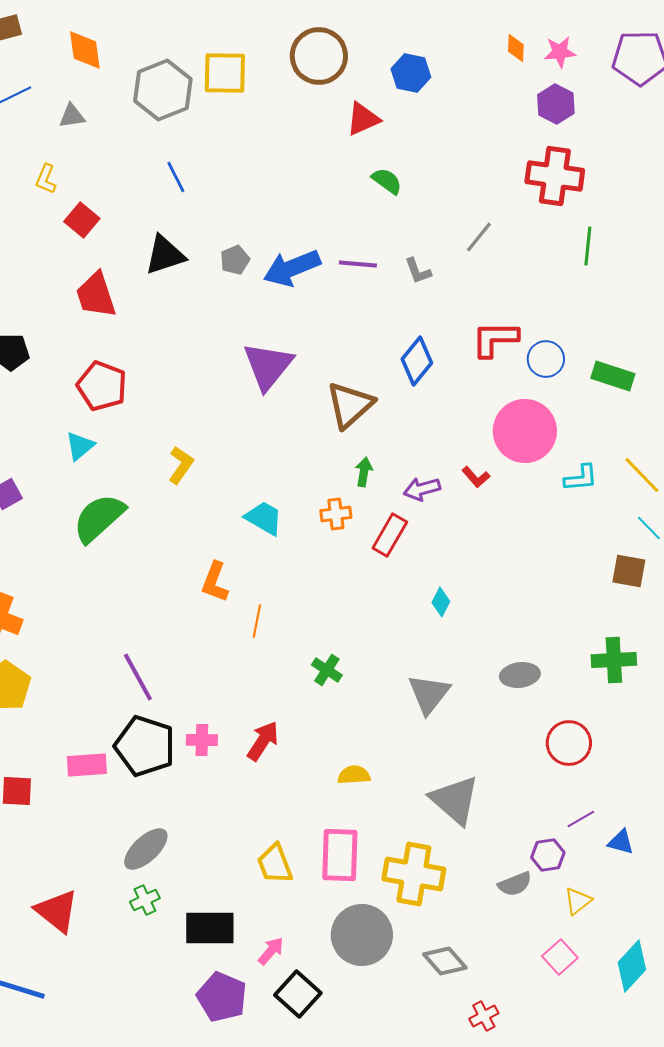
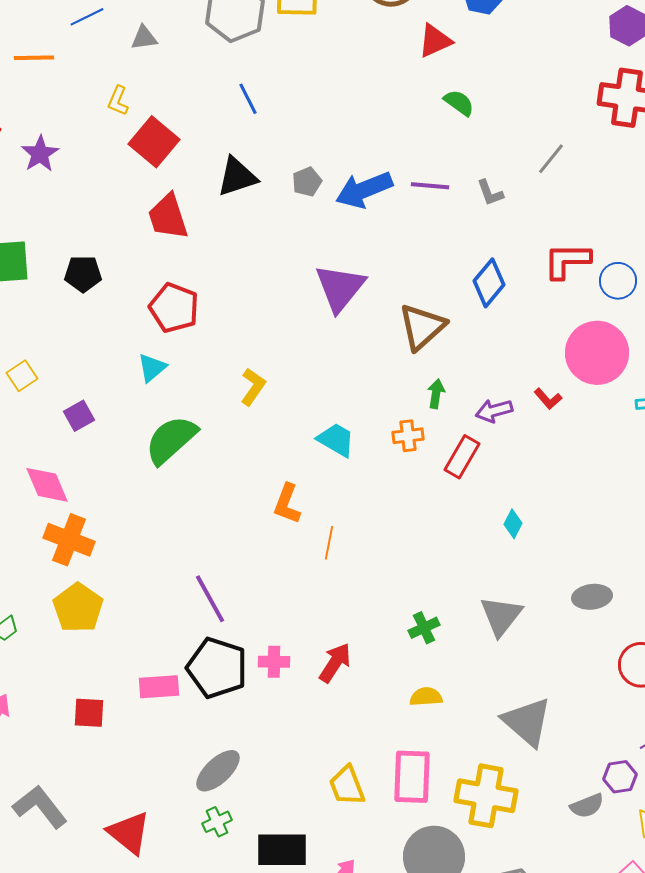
red square: (82, 220) -> (154, 142), size x1.4
green cross: (327, 670) -> (424, 628), moved, turned 32

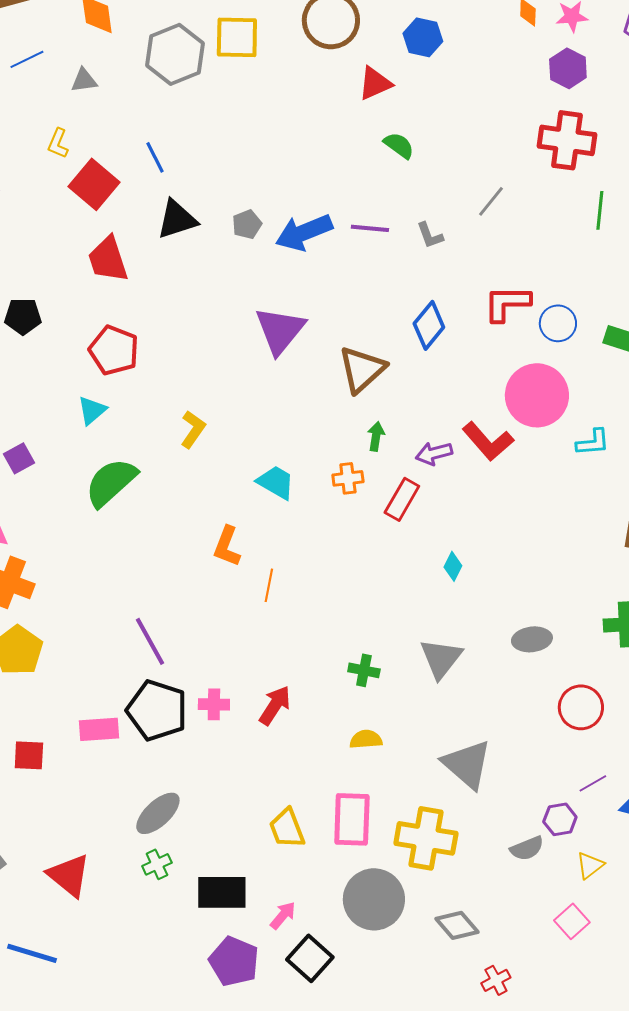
blue line: (248, 99) -> (155, 157), moved
red L-shape: (548, 399) -> (488, 441), size x1.8
green cross: (424, 628) -> (364, 670), turned 36

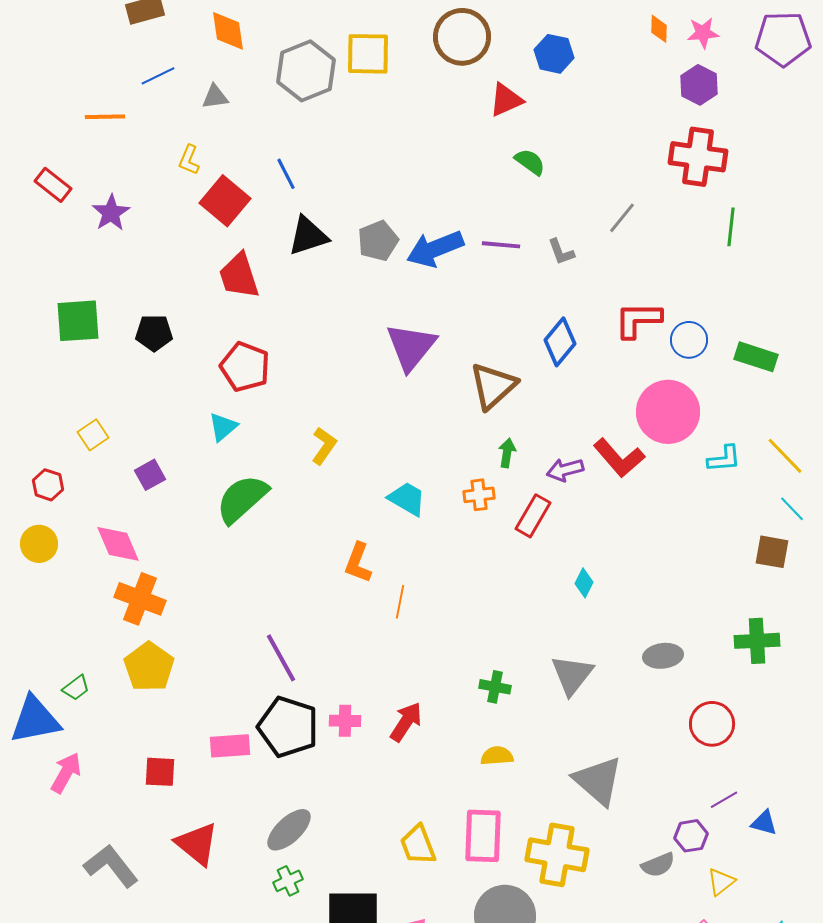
gray pentagon: (247, 224) -> (378, 241), size x1.4
red triangle: (69, 875) -> (197, 844), moved

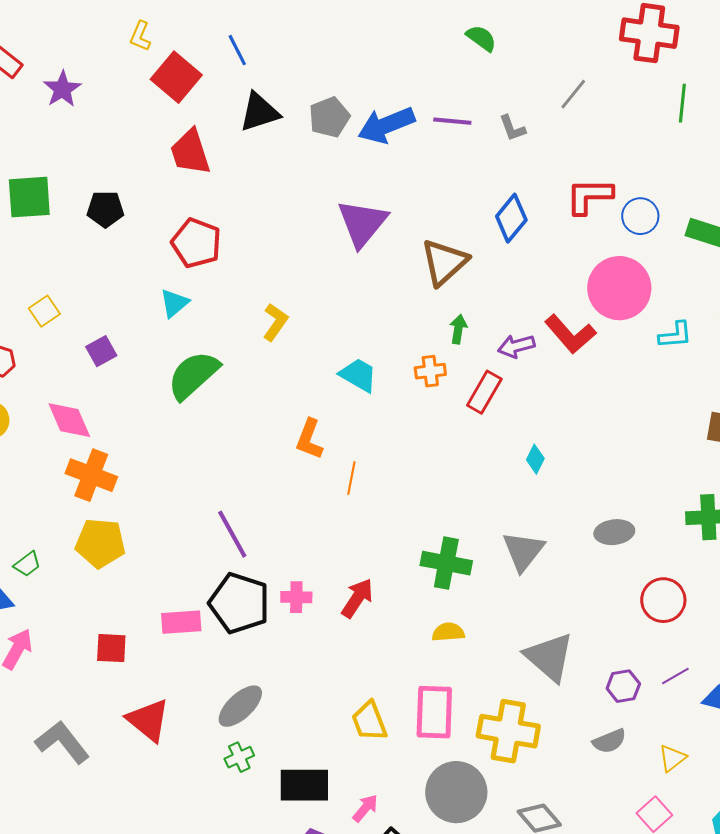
yellow pentagon: (149, 667) -> (100, 543), turned -30
green cross: (495, 687) -> (446, 563), size x1.6
purple hexagon: (691, 836) -> (623, 686), moved

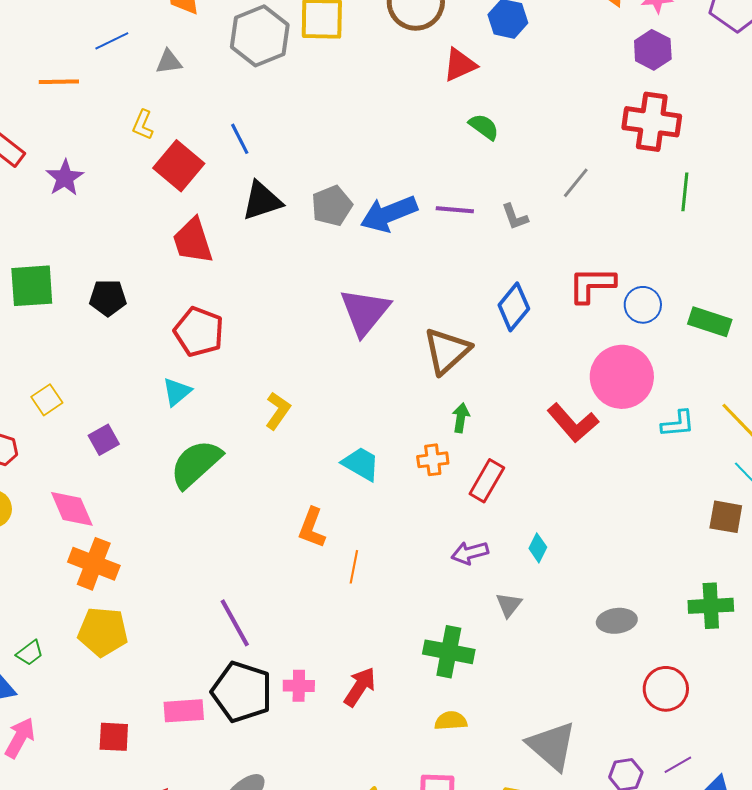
purple arrow: (516, 346) -> (470, 553), moved
gray triangle: (523, 551) -> (509, 605), moved, size x0.6

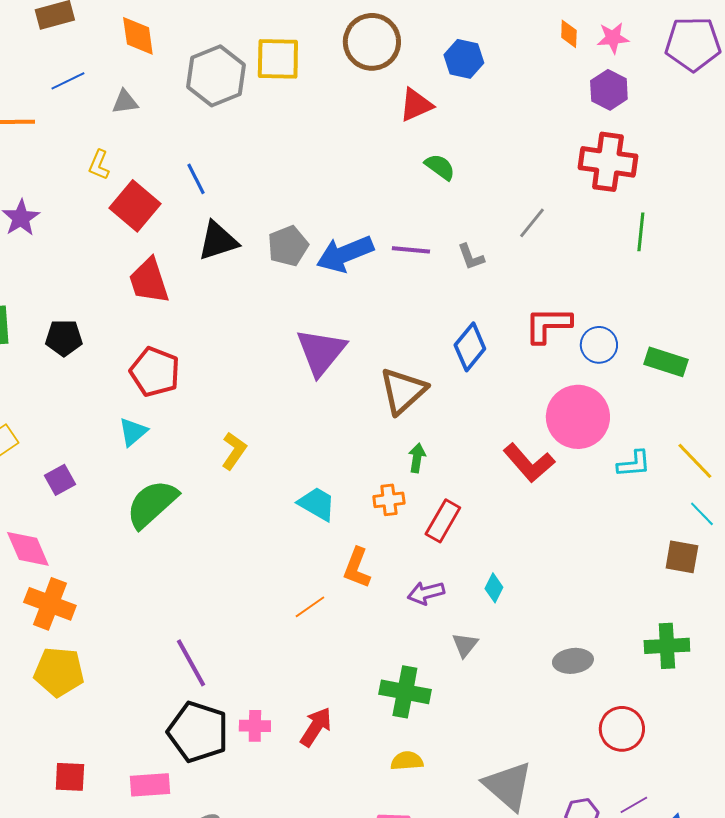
orange L-shape: (312, 528) -> (357, 568), moved
orange line: (354, 567) -> (310, 607), turned 44
pink rectangle: (184, 711) -> (150, 785), moved

